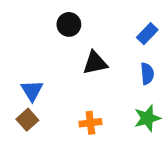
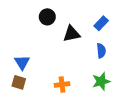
black triangle: (95, 63) -> (72, 34), moved
brown square: (27, 120) -> (19, 82), turned -32

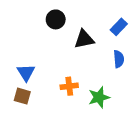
green star: (101, 81) -> (99, 97), moved
orange cross: (62, 85) -> (69, 86), moved

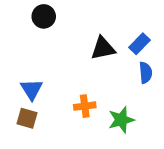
black circle: (56, 19) -> (44, 16), moved
blue rectangle: (119, 27) -> (139, 44), moved

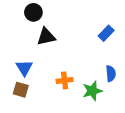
black triangle: (103, 48) -> (46, 37), moved
blue semicircle: (146, 73) -> (111, 74), moved

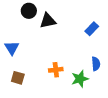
black triangle: (46, 37) -> (48, 21), moved
blue triangle: (24, 68) -> (12, 48), moved

